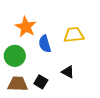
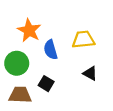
black triangle: (68, 72) -> (90, 73), moved
black square: (41, 82) -> (46, 84), moved

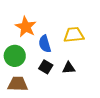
black triangle: (90, 73) -> (69, 68), moved, turned -32
black square: (46, 84) -> (46, 67), moved

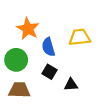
black triangle: (69, 68) -> (71, 85), moved

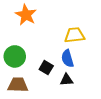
orange star: (28, 29) -> (26, 15), moved
blue semicircle: (48, 47) -> (68, 58), moved

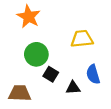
green circle: (15, 56) -> (36, 54), moved
blue semicircle: (68, 58) -> (93, 74), moved

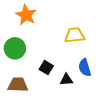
green circle: (36, 54) -> (15, 48), moved

